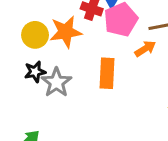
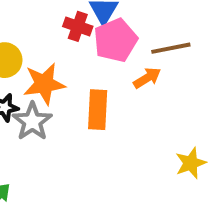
orange star: (66, 32) -> (44, 84), moved

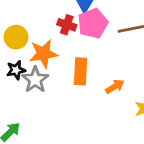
red cross: (78, 26) -> (67, 25), moved
orange arrow: (147, 78) -> (115, 87), moved

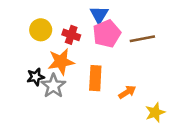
red cross: (67, 25) -> (71, 35), moved
yellow circle: (16, 37) -> (41, 30), moved

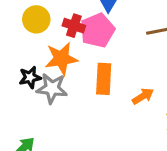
pink pentagon: (107, 34) -> (97, 30), moved
gray star: (53, 86) -> (52, 88), turned -30

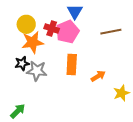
orange star: (61, 59) -> (33, 42), moved

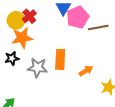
red cross: (52, 29) -> (29, 16), moved, turned 32
pink pentagon: (67, 32) -> (78, 17), moved
gray star: (37, 71) -> (38, 68), moved

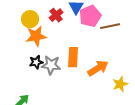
red cross: (29, 16) -> (56, 15), moved
black star: (12, 58) -> (36, 62), moved
orange arrow: (86, 71) -> (98, 68), size x1.5

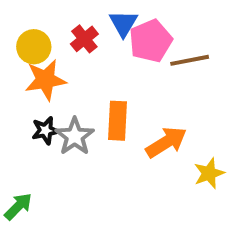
gray star: (51, 65) -> (75, 136), turned 30

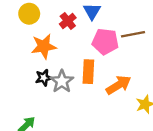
pink pentagon: (151, 41) -> (105, 41), moved, turned 30
yellow circle: (34, 47) -> (29, 14), moved

